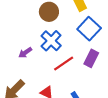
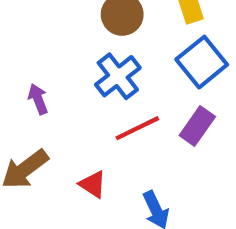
purple arrow: (25, 53) -> (38, 99), moved, turned 96

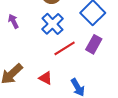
purple arrow: (38, 99) -> (13, 21), moved

